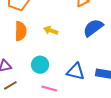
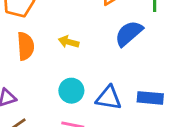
cyan circle: (40, 65) -> (71, 91), moved

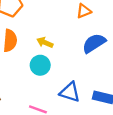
cyan circle: (71, 91) -> (40, 65), moved

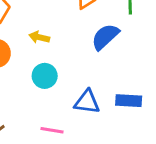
yellow arrow: (45, 43) -> (39, 37), moved

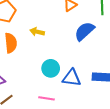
cyan circle: (45, 76) -> (51, 68), moved

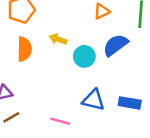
cyan circle: (51, 68) -> (84, 56), moved

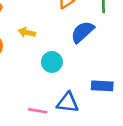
cyan circle: (84, 56) -> (52, 62), moved
blue triangle: (93, 100) -> (68, 103), moved

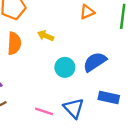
blue semicircle: (82, 32) -> (95, 62), moved
blue triangle: (68, 103) -> (74, 108), turned 30

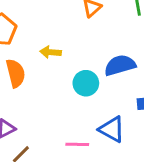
blue semicircle: (95, 62) -> (120, 65), turned 35

